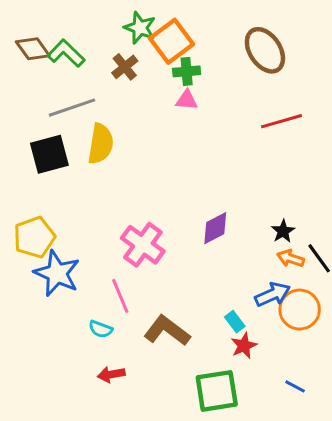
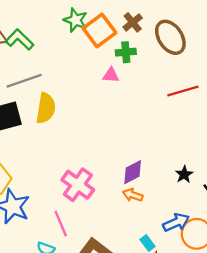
brown cross: (125, 67) -> (133, 22), moved
green cross: (187, 71) -> (126, 52), moved
orange arrow: (291, 258) -> (133, 195), moved

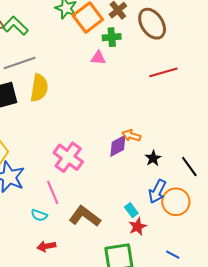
black star: (184, 174) -> (153, 158), moved
orange arrow: (133, 195) -> (131, 135), moved
blue arrow: (176, 222) -> (157, 191), turned 140

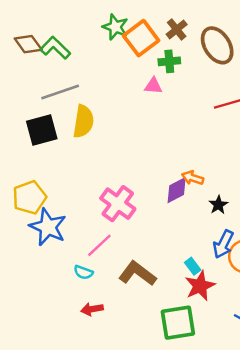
pink line: (53, 192) -> (99, 245), turned 70
red star: (138, 227) -> (200, 286), size x1.4

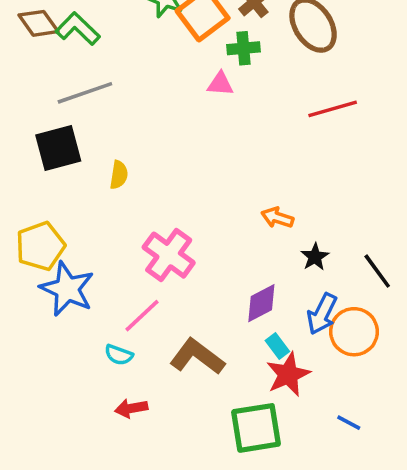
yellow semicircle: (83, 121) -> (119, 175), moved, size x0.6
purple diamond: (177, 190) -> (261, 303), moved

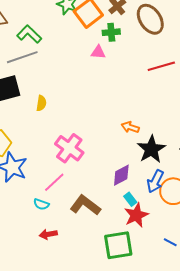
green L-shape: (78, 29) -> (29, 34), moved
black star: (315, 257) -> (151, 149), size x1.8

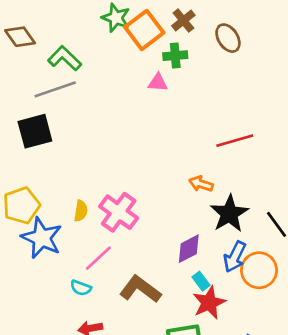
brown ellipse: (150, 19) -> (228, 38), size x0.7
red line: (161, 66) -> (235, 141), moved
yellow semicircle: (41, 103) -> (81, 211), moved

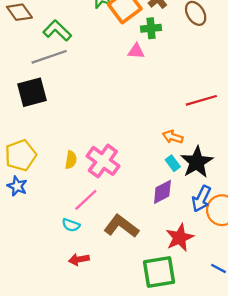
blue star: (42, 238) -> (17, 186), moved, size x0.6
cyan rectangle: (201, 281) -> (173, 163), moved

